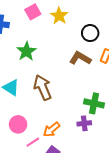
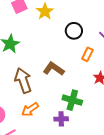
brown L-shape: (80, 58) -> (54, 69), moved
orange arrow: (51, 130) -> (30, 109), moved

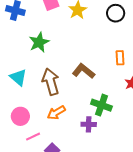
black circle: (74, 31) -> (116, 13), moved
orange rectangle: (87, 54) -> (120, 58), turned -32

